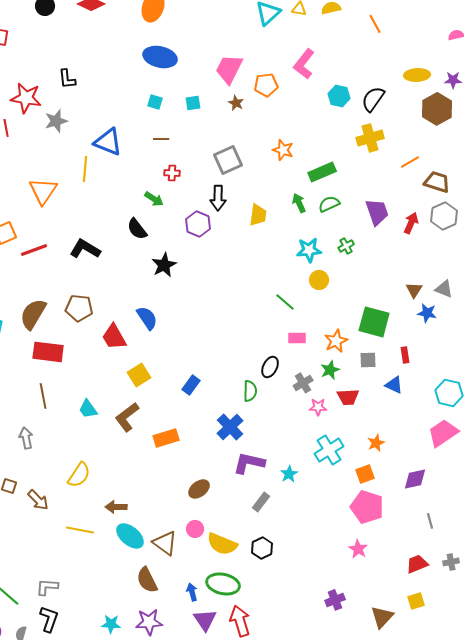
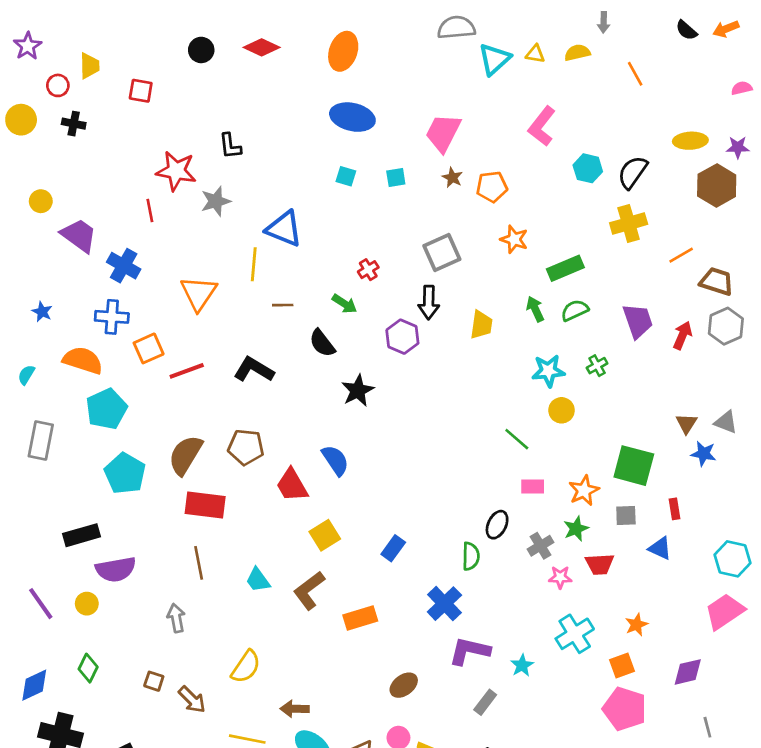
orange pentagon: (266, 85) -> (492, 187), moved
brown line: (161, 139) -> (283, 305), moved
red cross: (172, 173) -> (368, 270), turned -35

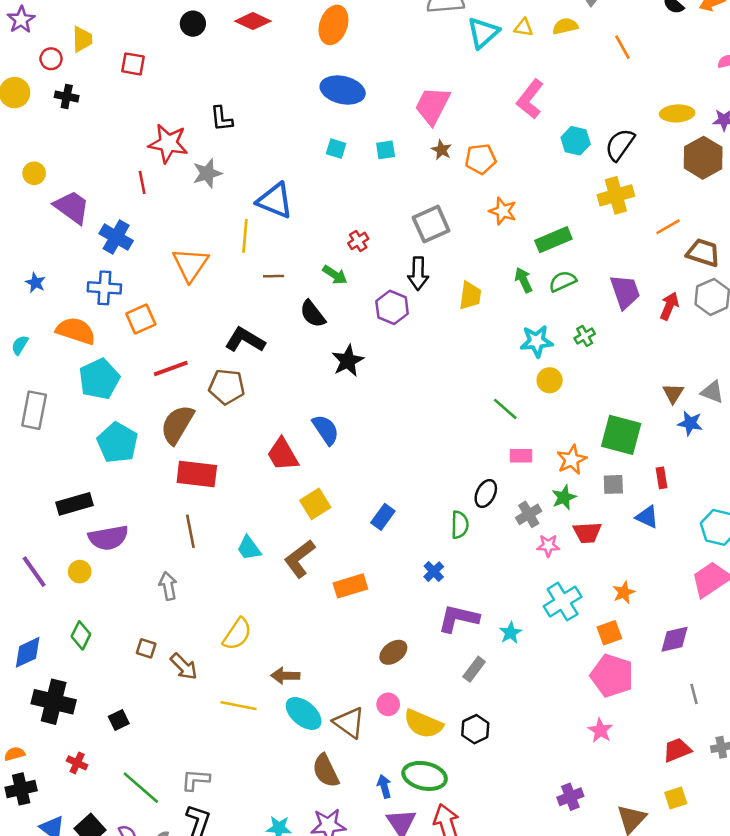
red line: (187, 371) -> (171, 369), moved
brown pentagon: (246, 447) -> (227, 387), moved
blue cross: (444, 604) -> (434, 572), size x0.6

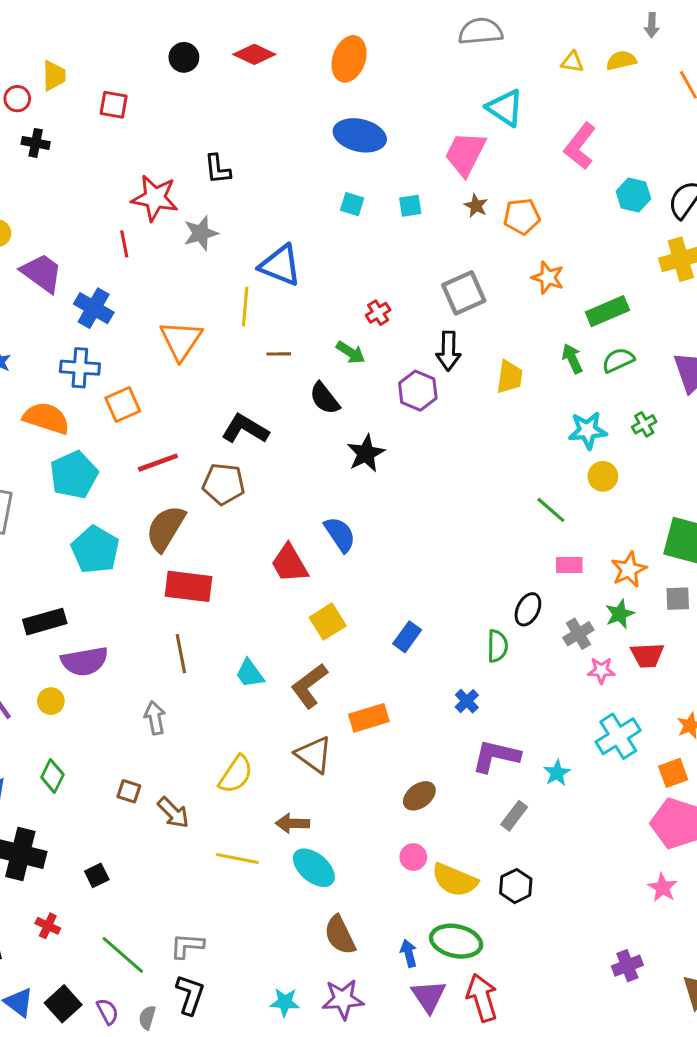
cyan triangle: (483, 33) -> (505, 108), moved, turned -44
brown triangle: (349, 723) -> (314, 755), moved

